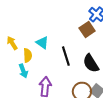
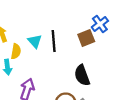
black line: (66, 56) -> (54, 41), moved

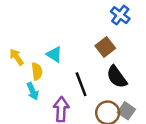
brown square: (86, 38) -> (105, 47), moved
black line: (54, 41) -> (81, 84), moved

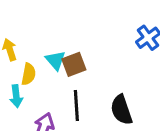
brown square: (105, 47) -> (74, 64), moved

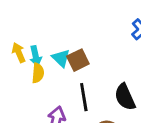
cyan arrow: (16, 96) -> (36, 56), moved

